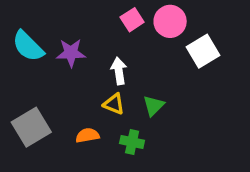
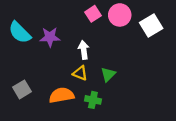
white square: (203, 51) -> (151, 25), moved
gray square: (31, 127) -> (22, 89), size x0.7
orange semicircle: (87, 135) -> (62, 95), size x1.5

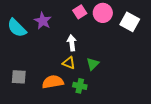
white square: (151, 25) -> (130, 22), turned -30
purple star: (50, 37) -> (43, 21), moved, turned 30
gray square: (22, 89) -> (19, 77), turned 35

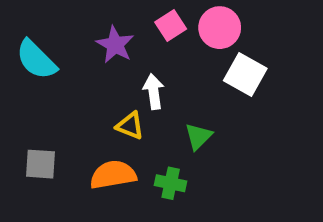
purple star: (43, 21) -> (115, 45), moved
white square: (130, 22) -> (245, 75), moved
yellow triangle: (69, 63) -> (130, 126), moved

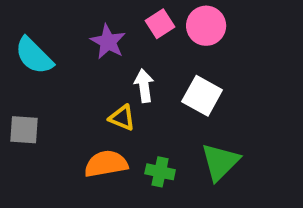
white square: (245, 75) -> (202, 96), moved
green triangle: (198, 136) -> (220, 162), moved, size x1.5
gray square: (41, 164) -> (24, 130), moved

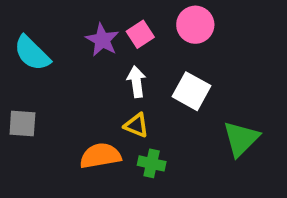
pink square: (160, 24) -> (140, 34), moved
yellow triangle: (122, 118) -> (136, 125), moved
green triangle: (220, 162) -> (241, 139), moved

